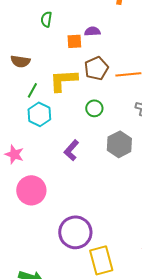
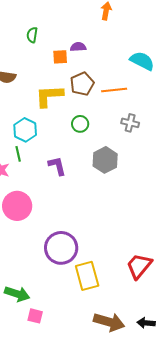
green line: (32, 90) -> (18, 154), moved, turned -42
purple L-shape: (71, 150) -> (57, 166), turned 125

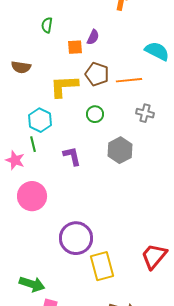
purple semicircle: (78, 47) -> (93, 37), turned 119
brown pentagon: (82, 84) -> (97, 74), turned -30

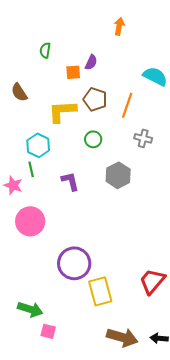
brown semicircle: (21, 67) -> (19, 92), turned 48
orange line: (129, 80) -> (127, 105), turned -65

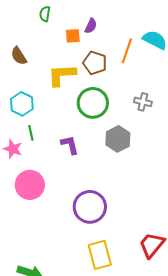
orange line: (127, 105) -> (127, 51), moved
green circle: (93, 139) -> (93, 103), size x1.8
cyan hexagon: (38, 145) -> (22, 104), moved
purple circle: (74, 263) -> (90, 207), moved

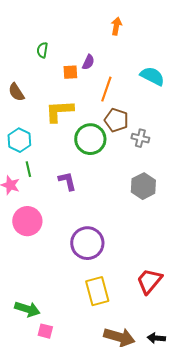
orange line: (127, 51) -> (106, 89), moved
brown pentagon: (95, 63) -> (116, 120), moved
gray hexagon: (118, 139) -> (143, 186), moved

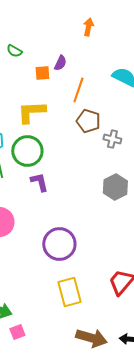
green semicircle: (42, 50) -> (14, 51), turned -70
green circle: (90, 139) -> (27, 151), moved
pink square: (45, 331) -> (17, 332), turned -35

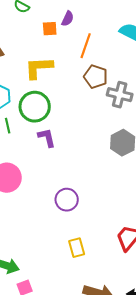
gray cross: (112, 139) -> (120, 95), size x1.4
purple circle: (59, 244) -> (67, 200), size x0.7
yellow rectangle: (69, 292) -> (77, 248), size x0.7

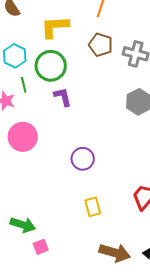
brown pentagon: (96, 77) -> (101, 45), moved

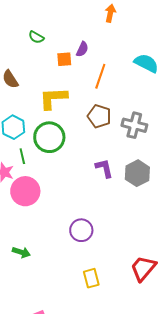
purple L-shape: (63, 97) -> (104, 168), moved
pink circle: (23, 137) -> (25, 191), moved
green arrow: (23, 225) -> (21, 252), moved, size x0.7

